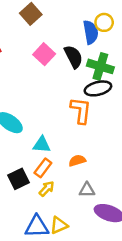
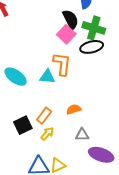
pink square: (44, 54) -> (66, 34), moved
orange L-shape: (81, 110) -> (62, 64), moved
cyan triangle: (42, 145) -> (47, 77), moved

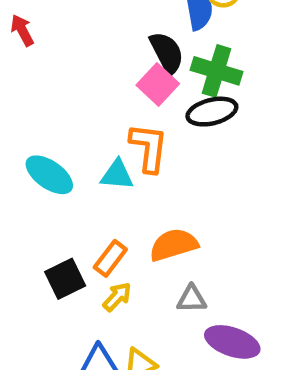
orange semicircle: (74, 109) -> (174, 245), size x1.5

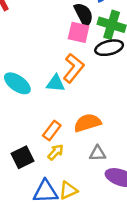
pink square: (158, 84) -> (79, 32), turned -30
orange L-shape: (149, 148) -> (73, 68), turned 32
black square: (65, 279) -> (22, 157), moved

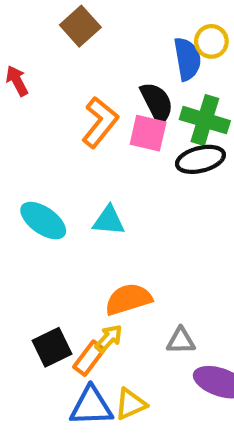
orange L-shape: (73, 68) -> (100, 122), moved
orange semicircle: (87, 123) -> (128, 299), moved
orange rectangle: (52, 130) -> (89, 358), moved

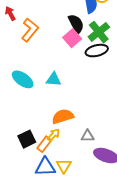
green cross: (205, 120) -> (99, 32), turned 35
orange L-shape: (100, 122) -> (30, 30), moved
pink square: (148, 133) -> (72, 38), turned 36
yellow triangle: (131, 404) -> (64, 166), turned -35

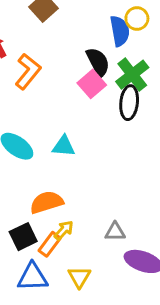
black ellipse: (97, 51) -> (129, 103), turned -70
orange semicircle: (63, 116) -> (47, 202), moved
blue triangle: (45, 167) -> (33, 277), moved

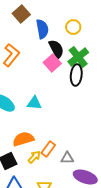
yellow circle: (137, 19) -> (73, 27), moved
blue semicircle: (120, 31) -> (42, 29), moved
orange rectangle: (50, 244) -> (48, 149), moved

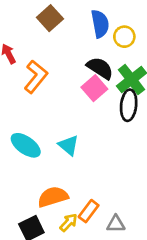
blue semicircle: (42, 29) -> (100, 24), moved
black semicircle: (56, 49) -> (100, 68), turned -30
cyan triangle: (34, 103) -> (69, 145), turned 35

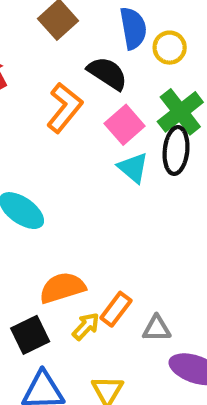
black semicircle: (100, 68) -> (107, 73), moved
orange L-shape: (36, 77) -> (64, 108), moved
cyan triangle: (69, 145) -> (133, 168), moved

